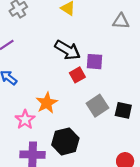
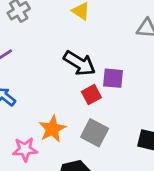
gray square: (97, 106) -> (95, 133), moved, turned -30
pink star: (25, 120) -> (25, 149), turned 30

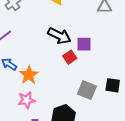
orange star: (52, 129) -> (29, 75), moved
gray square: (95, 133) -> (87, 90), moved

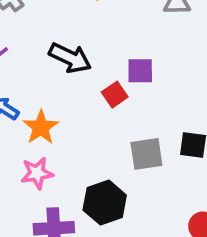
black arrow: (59, 36) -> (70, 58), moved
gray square: (87, 90) -> (146, 154), turned -30

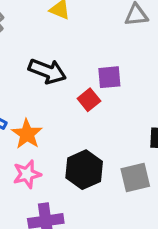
gray square: (146, 154) -> (135, 177), moved
black hexagon: (105, 203) -> (84, 170), moved

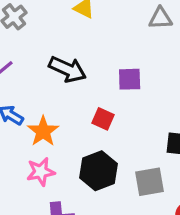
red square: (89, 100) -> (103, 119), moved, turned -30

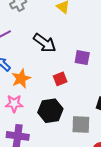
red square: (103, 119) -> (60, 79), turned 32

